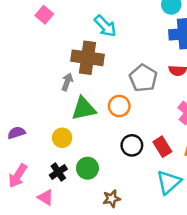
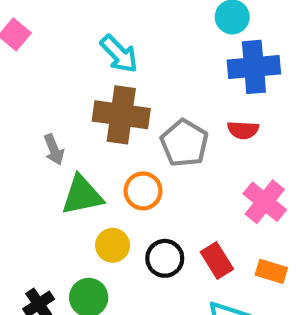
brown cross: (87, 58) -> (121, 115), moved
gray arrow: (67, 82) -> (54, 150), turned 138
yellow circle: (62, 138) -> (113, 245), moved

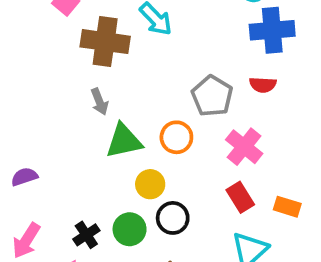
brown cross: (121, 115) -> (105, 42), moved
pink cross: (265, 202) -> (244, 147), moved
black circle: (165, 258) -> (173, 218), moved

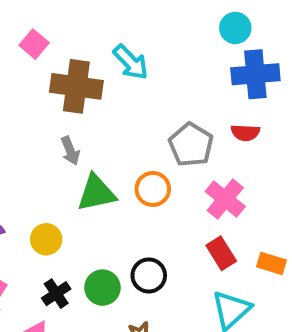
yellow circle: (150, 184) -> (46, 239), moved

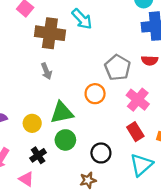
green triangle: (96, 193) -> (62, 113), moved
black circle: (149, 275) -> (101, 153), moved
green circle: (102, 288) -> (65, 140), moved

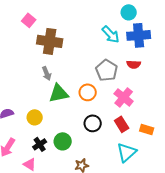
cyan arrow: (82, 19) -> (111, 34), moved
green triangle: (62, 113) -> (59, 93), moved
green circle: (65, 140) -> (63, 141), moved
black circle: (101, 153) -> (93, 123), moved

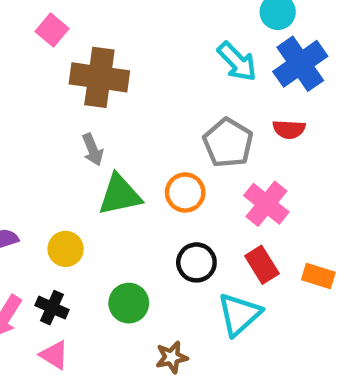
blue cross: (139, 35) -> (300, 64), turned -30
black cross: (40, 144) -> (52, 308), moved, turned -32
cyan triangle: (127, 152) -> (239, 314), moved

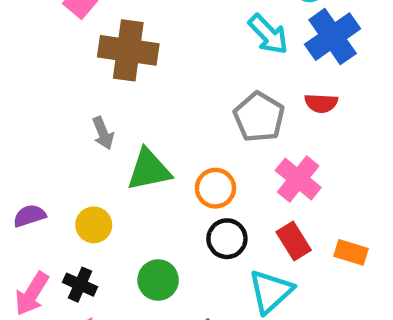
gray arrow: (93, 150) -> (103, 133), moved
orange circle: (185, 192) -> (215, 188), moved

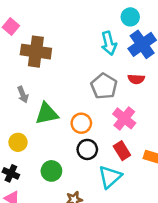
cyan arrow: (268, 34) -> (109, 43), turned 30

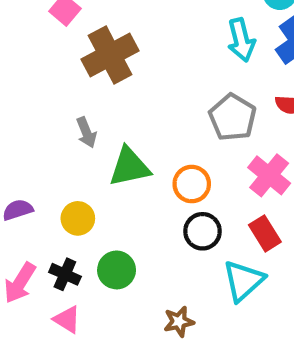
brown cross: (36, 52) -> (110, 55), turned -36
green circle: (51, 171) -> (117, 270), moved

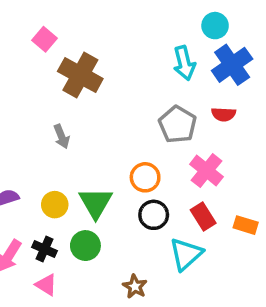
brown cross: (110, 55) -> (80, 75), turned -33
green triangle: (129, 167) -> (96, 203), moved, turned -48
brown star: (179, 322) -> (135, 286), turned -30

